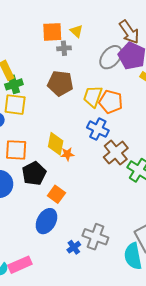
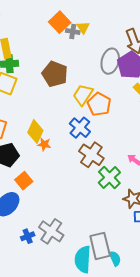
orange square: (52, 32) -> (60, 22), turned 35
gray cross: (64, 48) -> (73, 32), moved
gray ellipse: (111, 57) -> (110, 61), turned -40
brown cross: (116, 153) -> (91, 155), turned -30

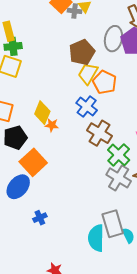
brown pentagon: (55, 74) -> (82, 52), moved, turned 30
orange square: (24, 181) -> (33, 162), size x1.5
gray cross: (51, 231) -> (119, 178), moved

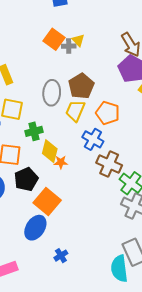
gray ellipse: (113, 39) -> (52, 93), moved
green cross: (13, 46) -> (34, 131), moved
yellow trapezoid: (88, 74) -> (75, 111), moved

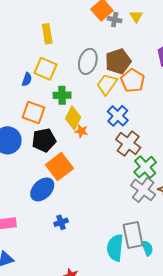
yellow triangle: (78, 40) -> (136, 16), moved
orange pentagon: (108, 113) -> (133, 81), moved

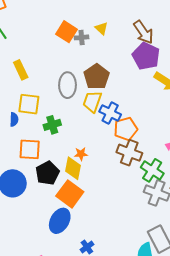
orange pentagon: (133, 81) -> (126, 129), moved, turned -30
blue cross: (118, 116) -> (110, 113), moved
yellow diamond: (73, 118) -> (73, 168), moved

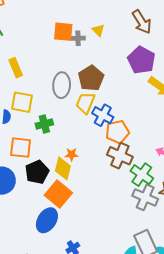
orange square: (66, 32) -> (63, 32), turned -30
brown arrow: (143, 32) -> (142, 22), moved

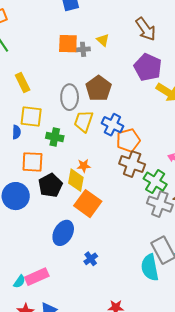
yellow trapezoid: (85, 103) -> (84, 121), moved
green cross: (44, 124) -> (55, 137), turned 30
orange square: (58, 194) -> (88, 204), moved

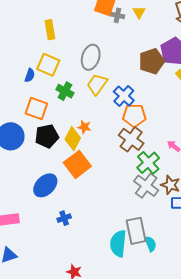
brown pentagon: (99, 88) -> (152, 61), moved

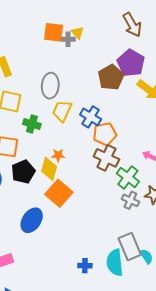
yellow triangle: (139, 12) -> (78, 33), moved
gray cross: (146, 186) -> (130, 200), size x0.7
blue cross: (64, 218) -> (85, 266), moved, turned 32

